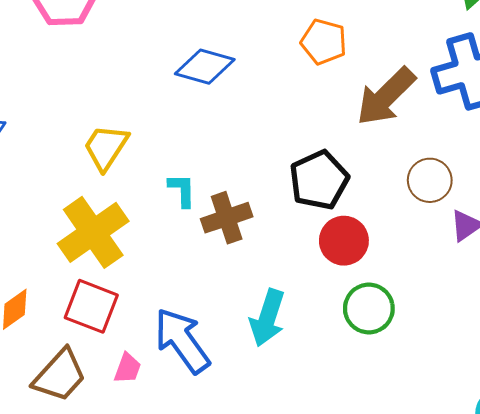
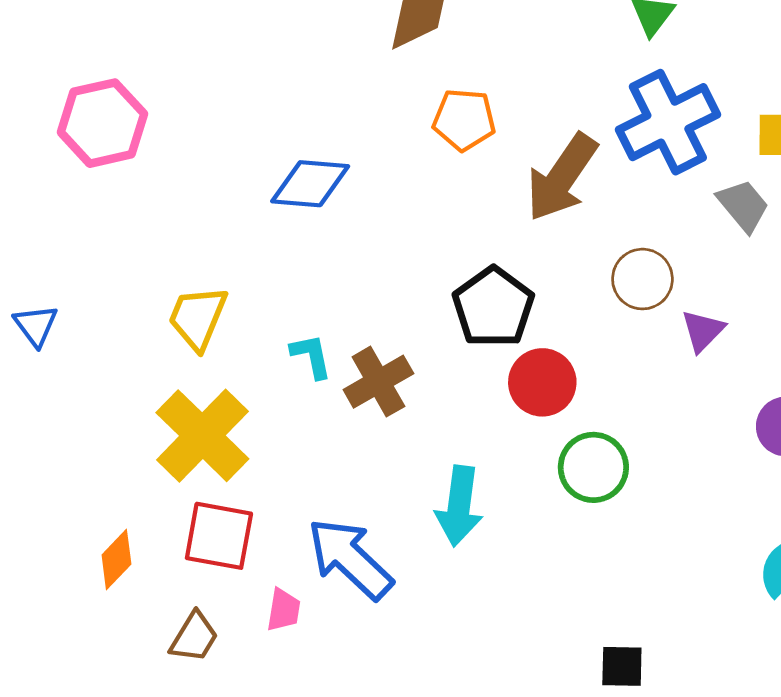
brown trapezoid: (60, 375) -> (194, 637), size x0.7

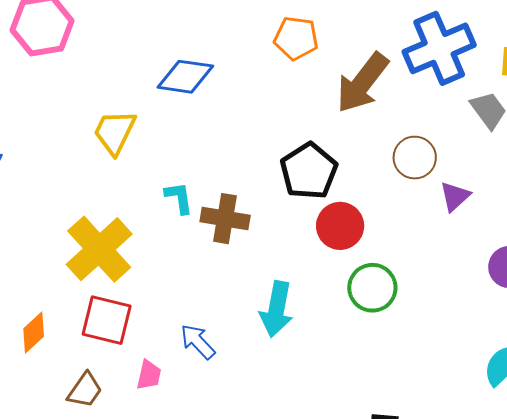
yellow trapezoid: (198, 318) -> (115, 132), moved
brown cross: (378, 382) -> (225, 219), turned 36
blue arrow: (350, 559) -> (198, 342), size x0.6

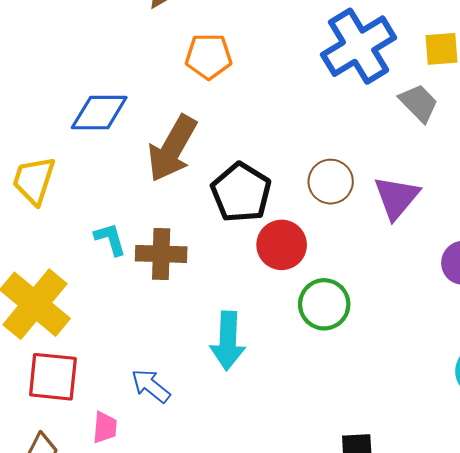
brown arrow: (362, 83) -> (172, 149), moved
brown circle: (415, 158) -> (331, 182), moved
purple triangle: (455, 196) -> (397, 197), size x1.4

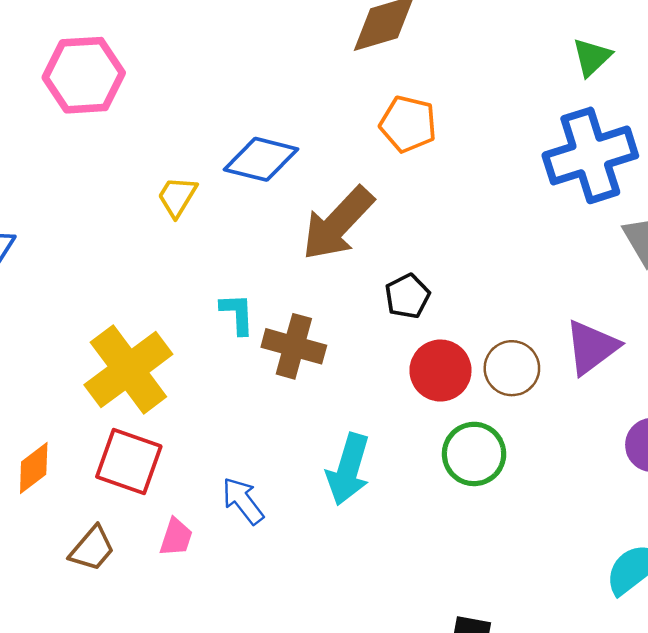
yellow trapezoid: (34, 180) -> (177, 197), moved, size x0.7
brown circle: (331, 182) -> (512, 368), moved
black pentagon: (241, 193) -> (407, 296), size x0.6

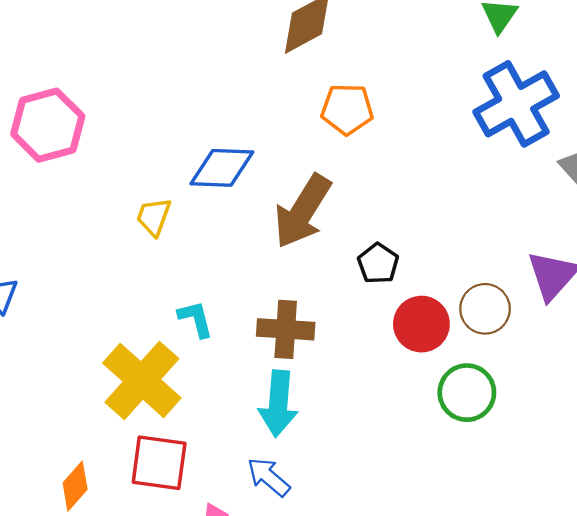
cyan L-shape: (237, 314) -> (196, 319), moved
cyan arrow: (348, 469) -> (278, 404), moved

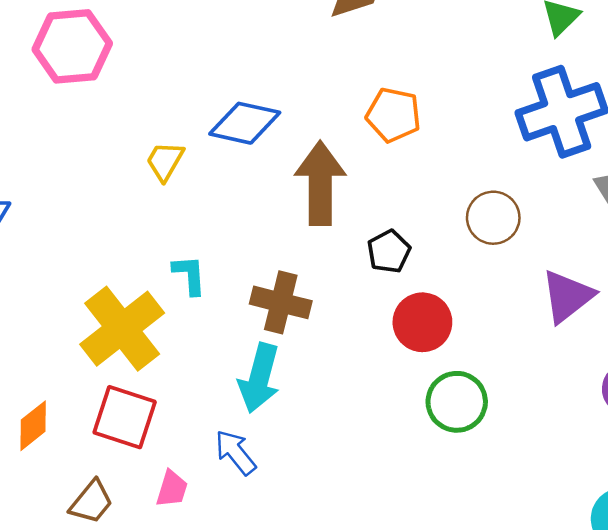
orange pentagon: (347, 109) -> (393, 115), moved
brown arrow: (303, 211) -> (320, 183), turned 138
brown circle: (485, 309) -> (493, 218), moved

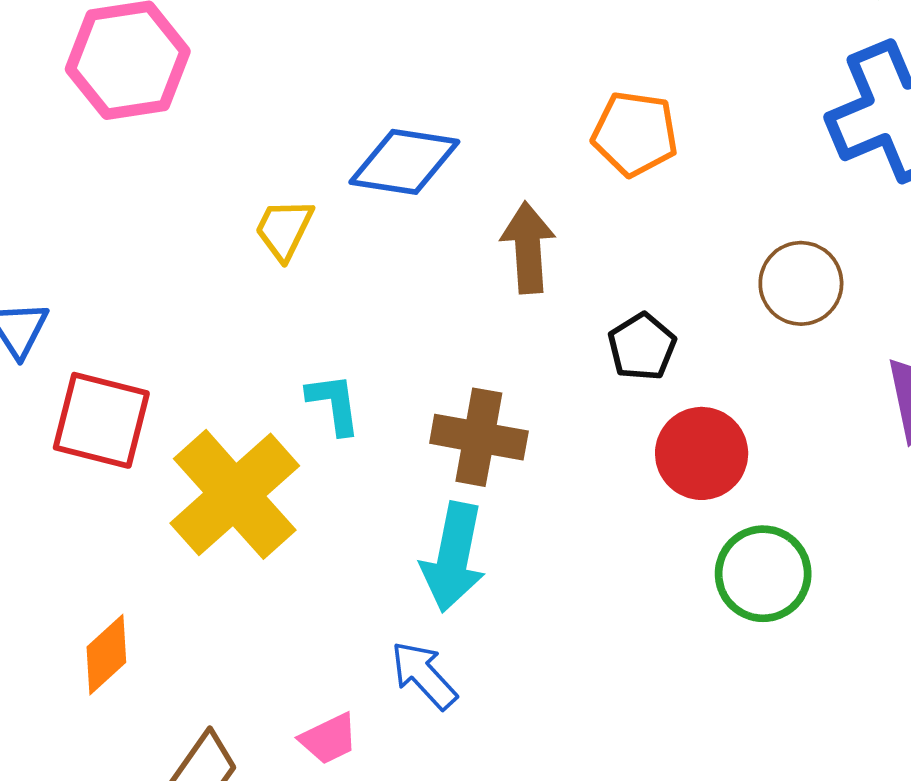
brown arrow: (320, 183) -> (528, 248), size x0.7
red square: (125, 417) -> (101, 420), moved
pink trapezoid: (172, 489) -> (329, 739), turned 51

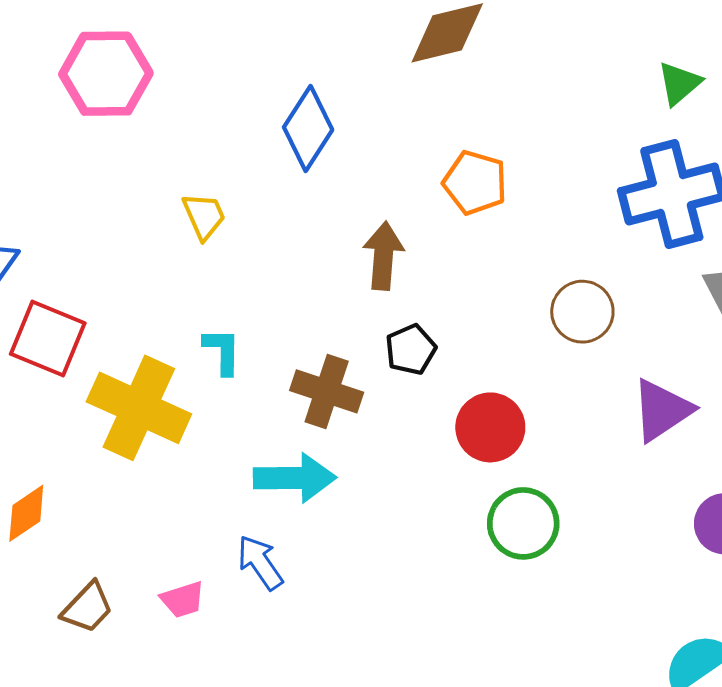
blue diamond: (404, 162) -> (308, 129), moved, turned -74
yellow trapezoid: (284, 229) -> (204, 216), turned 122
black pentagon: (642, 347) -> (411, 349), moved
yellow cross: (235, 494) -> (139, 408), turned -32
cyan arrow: (453, 557) -> (295, 478), turned -110

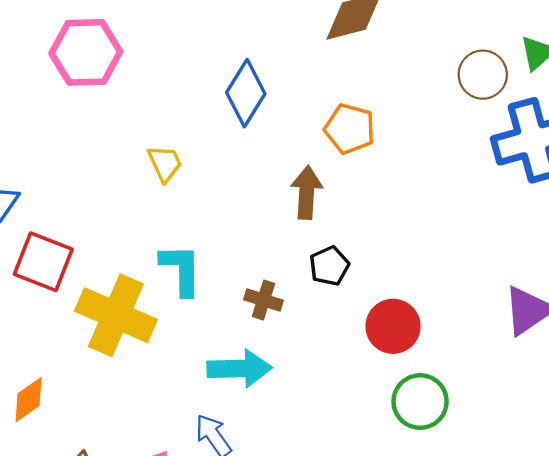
orange pentagon: (475, 183) -> (350, 129), moved
brown circle: (582, 312) -> (483, 75), moved
cyan L-shape: (222, 351) -> (181, 269), size x1.4
brown cross: (327, 391) -> (264, 300), size x0.7

